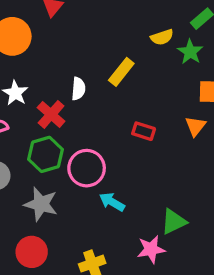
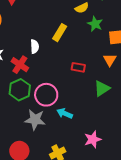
green star: (190, 52) -> (95, 24), moved
gray star: (41, 204) -> (35, 120), moved
green triangle: (174, 222) -> (102, 89), moved

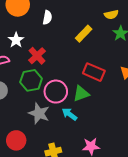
white semicircle: (35, 46) -> (47, 17), moved
red rectangle: (78, 67) -> (94, 72), size x1.5
green triangle: (102, 89) -> (81, 94), moved

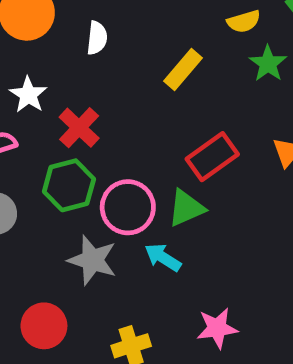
red rectangle: (94, 72) -> (212, 157), turned -55

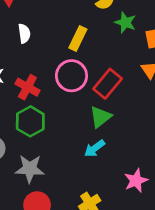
pink circle: (128, 207) -> (71, 76), moved
cyan arrow: (163, 257) -> (95, 148), turned -55
gray star: (92, 260) -> (30, 169), moved

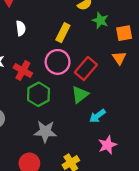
green hexagon: (30, 121) -> (38, 94), moved
cyan arrow: (95, 148) -> (98, 116), moved
gray star: (30, 169) -> (45, 132), moved

